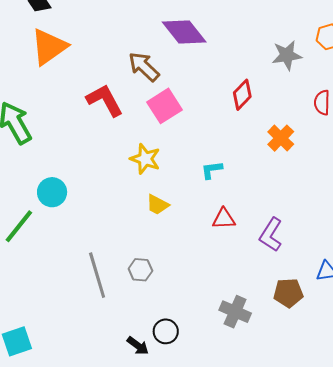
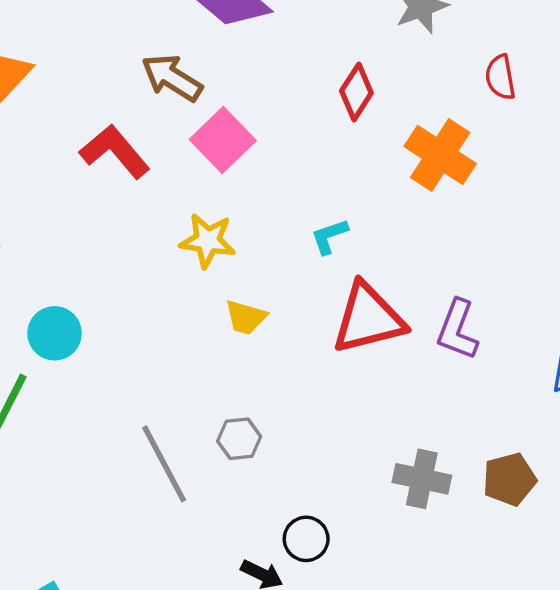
orange cross: (281, 138) -> (440, 155), size x1.4
red triangle: (224, 219) -> (368, 318), size x1.8
brown pentagon: (288, 293) -> (509, 479), moved

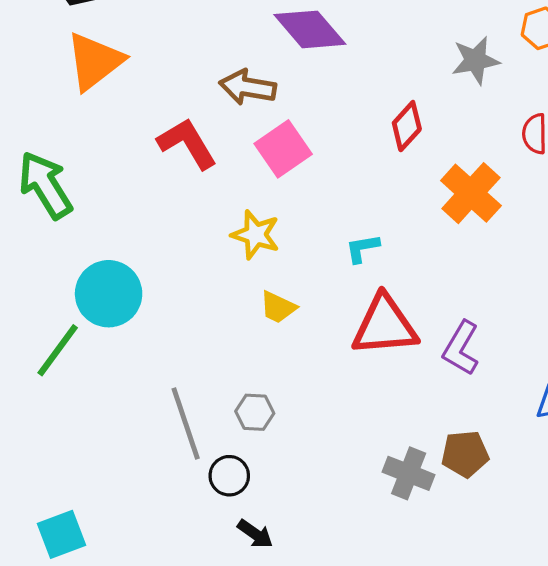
brown arrow: (172, 78) -> (248, 87), turned -32
cyan circle: (55, 333) -> (109, 294), size x1.4
brown pentagon: (509, 479) -> (465, 454), moved
black circle: (306, 539) -> (229, 476), moved

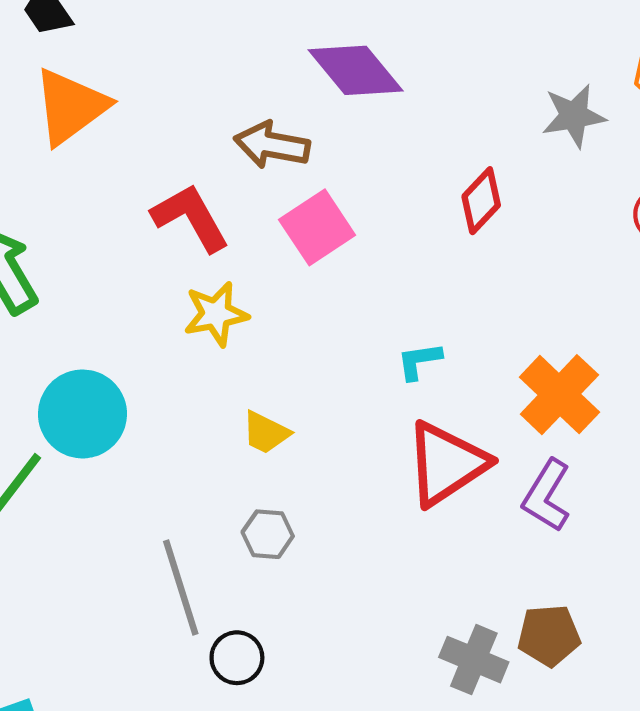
orange cross: (471, 193) -> (559, 395), moved
yellow star: (256, 235) -> (216, 314), moved, turned -30
yellow trapezoid: (278, 307) -> (266, 433), moved
red triangle: (385, 326) -> (446, 464), turned -30
gray hexagon: (255, 412) -> (268, 534), moved

